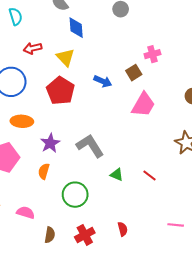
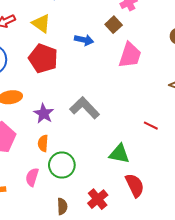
green triangle: (117, 175) -> (119, 154), moved, size x1.5
green circle: (75, 195) -> (62, 165), moved
pink semicircle: (26, 212) -> (32, 177), moved, turned -78
red semicircle: (123, 229) -> (135, 185), size x1.6

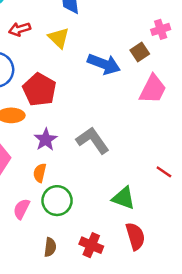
blue arrow: (84, 40) -> (104, 64), size x1.5
red pentagon: (43, 58) -> (39, 90), moved
red cross: (98, 199) -> (91, 245), turned -36

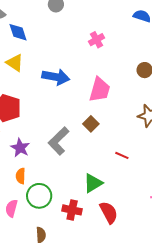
brown square: (140, 52) -> (91, 124), moved
gray L-shape: (93, 140) -> (59, 141), turned -88
green triangle: (124, 198) -> (93, 183), turned -40
red cross: (91, 245) -> (72, 210), moved

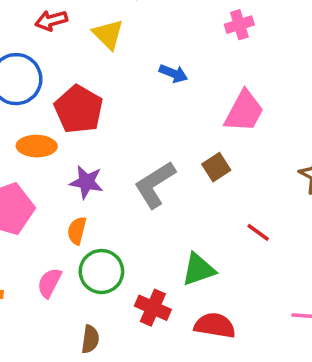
pink cross: (97, 40) -> (239, 25), moved
blue arrow: (56, 77) -> (173, 73), size x0.6
purple star: (20, 148) -> (86, 182), turned -30
red semicircle: (109, 212) -> (215, 325), turned -65

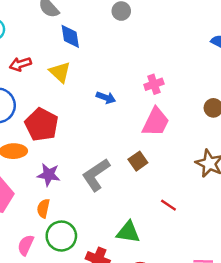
pink cross: (239, 25) -> (154, 84), moved
green triangle: (199, 269) -> (128, 232), turned 30

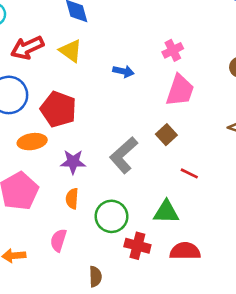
red arrow: (20, 64) -> (27, 48), size x1.4
red line: (168, 205) -> (189, 173), moved
green circle: (61, 236) -> (111, 216), moved

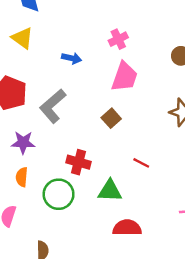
gray L-shape: (124, 155) -> (53, 106), moved
red line: (189, 173) -> (141, 163), moved
red cross: (137, 246) -> (79, 162), moved

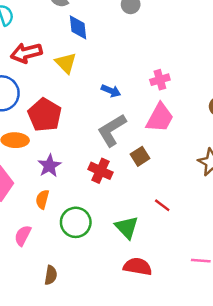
gray L-shape: (53, 106) -> (112, 130), moved
purple star: (23, 142) -> (49, 166), turned 30
red cross: (79, 162) -> (100, 171), moved
green triangle: (110, 191) -> (127, 227), turned 35

